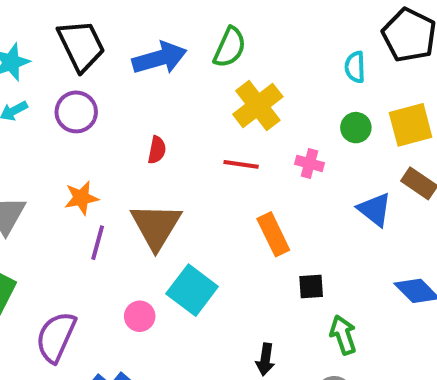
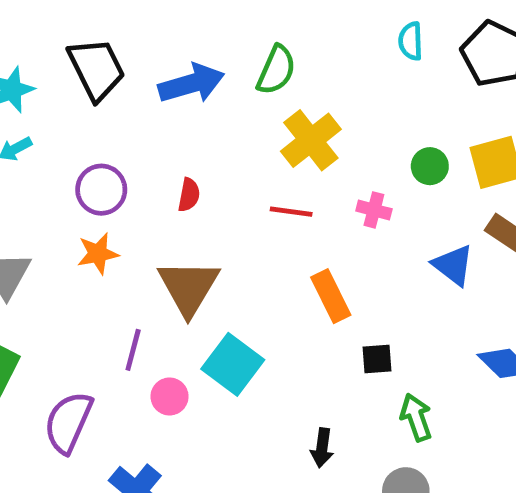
cyan semicircle: (355, 67) -> (411, 41), moved
purple circle: (76, 112) -> (101, 190), moved
purple line: (98, 243) -> (133, 350), moved

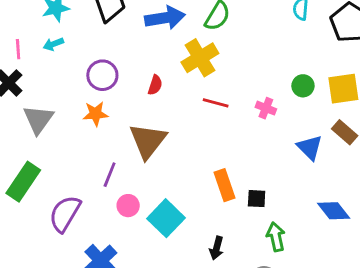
yellow cross: (311, 140) -> (200, 58), moved
orange rectangle: (331, 296) -> (225, 185), moved
cyan square: (233, 364) -> (166, 218), moved

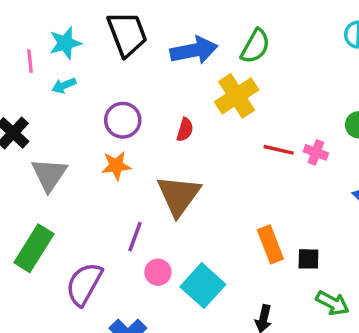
pink line: (18, 49) -> (30, 61), moved
red line: (216, 103) -> (279, 150), moved
green arrow: (276, 237) -> (333, 303), turned 132

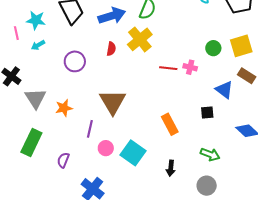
cyan star: (65, 43) -> (36, 20), turned 30
red semicircle: (185, 130) -> (111, 49), moved
orange star: (116, 166) -> (64, 108), moved
black square: (308, 259) -> (207, 112), moved
purple semicircle: (84, 284) -> (63, 160), size x0.6

